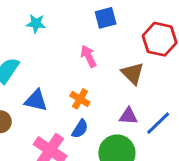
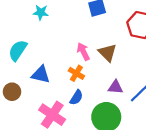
pink arrow: (89, 56) -> (83, 51), moved
brown triangle: (133, 73) -> (107, 53), moved

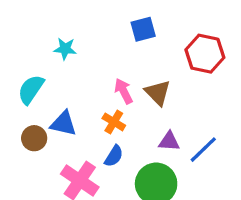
cyan star: (41, 12) -> (65, 49), moved
brown circle: (12, 92) -> (34, 138), moved

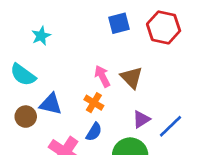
cyan star: (65, 49) -> (41, 36), moved, turned -30
red hexagon: (205, 54) -> (164, 27), moved
cyan semicircle: (31, 89) -> (23, 75), turned -88
purple triangle: (169, 141) -> (141, 119), turned -36

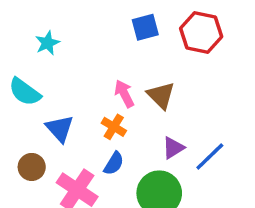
blue triangle: (51, 104) -> (60, 129), turned 35
brown circle: (26, 117) -> (32, 167), moved

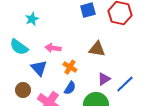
pink arrow: (124, 94) -> (53, 48), moved, turned -56
brown triangle: (161, 95) -> (97, 49), turned -36

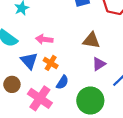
orange cross: (70, 67) -> (51, 63), moved
purple triangle: (104, 79) -> (99, 64), moved

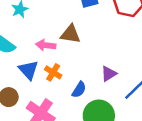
brown triangle: (91, 40) -> (70, 34), moved
blue semicircle: (62, 82) -> (79, 90), moved

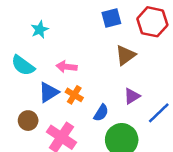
brown triangle: (70, 34) -> (125, 55), moved, turned -45
blue triangle: (28, 70) -> (49, 92), turned 40

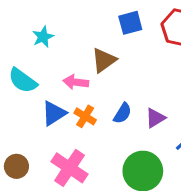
brown triangle: (125, 55) -> (104, 60), moved
blue semicircle: (101, 113) -> (123, 113), moved
brown circle: (28, 121) -> (16, 166), moved

